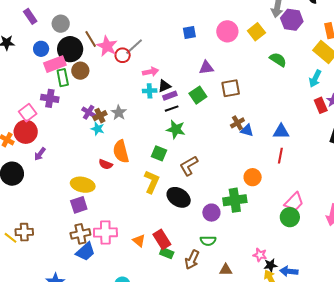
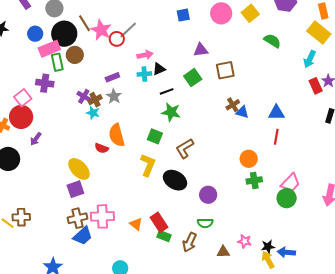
purple rectangle: (170, 96) -> (112, 77), moved
yellow ellipse: (83, 185) -> (79, 169), turned 35
green cross: (235, 200) -> (254, 180), moved, size x0.7
pink star: (260, 255) -> (245, 241), moved

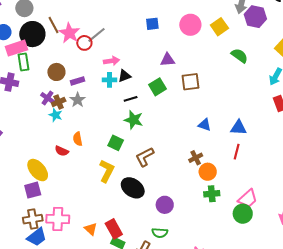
brown circle: (75, 55) -> (56, 72), moved
brown cross: (233, 105) -> (196, 158), moved
orange semicircle: (117, 135) -> (78, 139), size x0.6

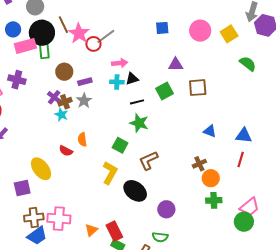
green rectangle: (23, 62) -> (44, 50), moved
purple square: (33, 190) -> (22, 188), moved
orange triangle: (91, 229) -> (91, 230), turned 32

